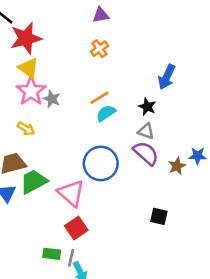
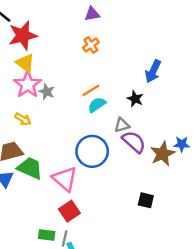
gray triangle: (146, 131) -> (122, 125), moved, turned -35
brown star: (177, 166) -> (163, 154), size x1.5
green trapezoid: (34, 182) -> (30, 168), turned 52

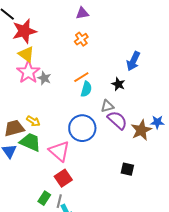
cyan semicircle: (97, 105) -> (86, 89), turned 140
yellow arrow: (23, 119) -> (33, 121), moved
green rectangle: (47, 235) -> (44, 198), turned -64

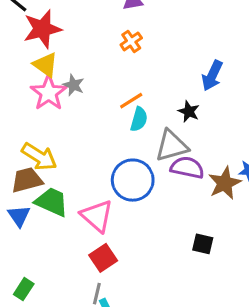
gray star: (44, 78) -> (74, 85), moved
gray triangle: (107, 106) -> (172, 146), size x1.6
purple semicircle: (117, 120) -> (187, 168), turned -30
yellow arrow: (33, 121) -> (39, 157), moved, size x1.6
green rectangle: (44, 198) -> (24, 289), moved

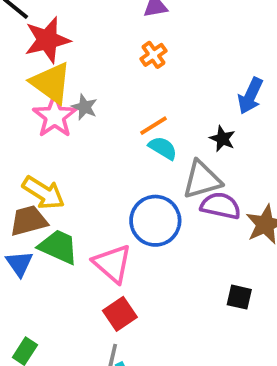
yellow triangle: (45, 65) -> (51, 83), size x1.4
cyan semicircle: (139, 119) -> (163, 148), turned -75

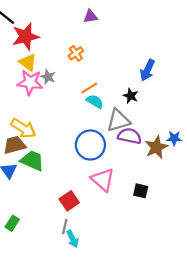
orange cross: (153, 55) -> (76, 53), moved
yellow triangle: (51, 83) -> (28, 62), size x0.7
pink star: (55, 116) -> (30, 82), turned -30
pink triangle: (112, 264) -> (103, 180), moved

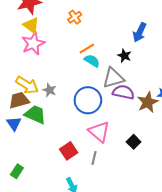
gray star: (48, 77) -> (49, 90), moved
pink star: (30, 82) -> (33, 43), turned -30
black square: (141, 191) -> (134, 142), turned 32
gray line: (65, 227) -> (94, 158), moved

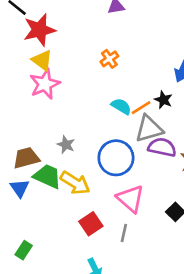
orange cross: (75, 17) -> (109, 59), moved
orange line: (87, 49) -> (141, 108), moved
yellow arrow: (27, 85) -> (75, 183), moved

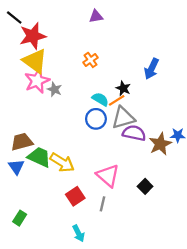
yellow triangle: (42, 60) -> (35, 61), size x1.4
black star: (163, 100) -> (123, 88), moved
gray star: (66, 145) -> (55, 89), moved
blue circle: (116, 158) -> (96, 119), moved, size x0.7

